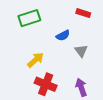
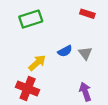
blue semicircle: (63, 35) -> (65, 51), moved
red cross: (46, 84) -> (28, 89), moved

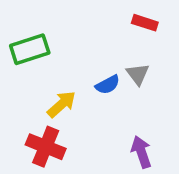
green rectangle: (31, 19) -> (30, 49), moved
gray triangle: (85, 53) -> (138, 74), moved

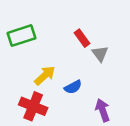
red rectangle: (145, 23) -> (82, 38), moved, turned 36
blue semicircle: (108, 85) -> (73, 87), moved

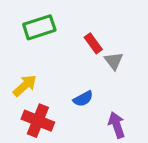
green rectangle: (22, 36) -> (39, 27), moved
yellow arrow: (45, 75) -> (25, 86), moved

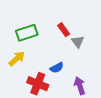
green rectangle: (39, 27) -> (27, 33), moved
red cross: (38, 121) -> (38, 84), moved

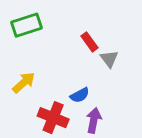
green rectangle: (27, 33) -> (27, 25), moved
purple arrow: (80, 86) -> (94, 120), moved, turned 30

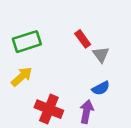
green rectangle: (27, 25) -> (27, 42), moved
blue semicircle: (80, 95) -> (101, 88), moved

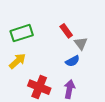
blue semicircle: (101, 88) -> (72, 61), moved

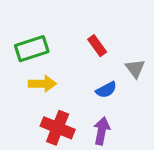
gray triangle: (81, 43) -> (135, 68), moved
yellow arrow: (17, 61) -> (42, 84), moved, turned 42

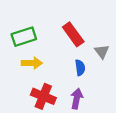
red rectangle: (97, 46) -> (73, 34), size x1.5
blue semicircle: (106, 90) -> (80, 68), turned -70

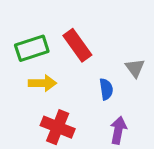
red rectangle: (73, 34) -> (77, 45), moved
purple arrow: (77, 99) -> (118, 130), moved

